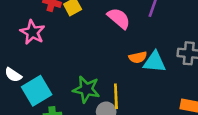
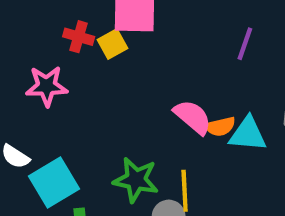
pink semicircle: (119, 18) -> (193, 117), moved
pink star: (32, 32) -> (47, 86), turned -30

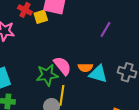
pink semicircle: (193, 117) -> (62, 66), moved
green star: (136, 180) -> (47, 75), moved, turned -30

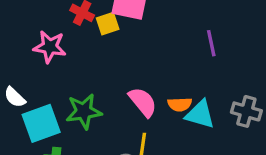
purple line: (105, 29) -> (211, 43), turned -42
green star: (47, 75) -> (84, 111), moved

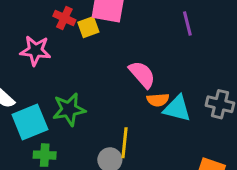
purple line: (211, 43) -> (187, 24), moved
pink semicircle: (143, 102) -> (142, 74), moved

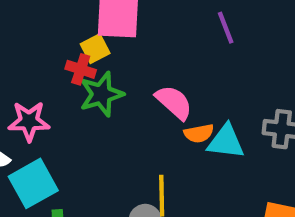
red cross: (64, 18) -> (81, 69), moved
pink star: (35, 51) -> (29, 121), moved
green star: (69, 109) -> (101, 94), moved

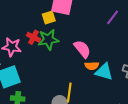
purple line: (226, 28) -> (113, 17), turned 49
red cross: (81, 69) -> (34, 37), moved

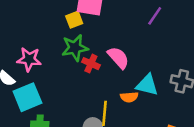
red cross: (34, 37) -> (91, 64), moved
orange semicircle: (92, 66) -> (129, 97), moved

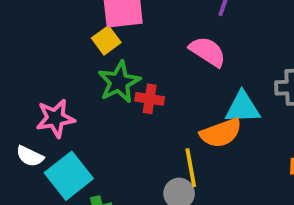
pink semicircle: (118, 58) -> (208, 52), moved
orange semicircle: (129, 97) -> (221, 133), size x1.5

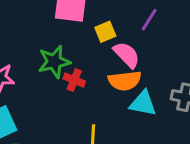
yellow square: (106, 40) -> (105, 32), moved
orange semicircle: (221, 133) -> (125, 81), moved

